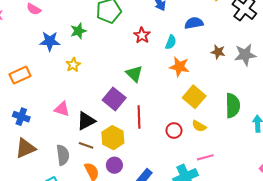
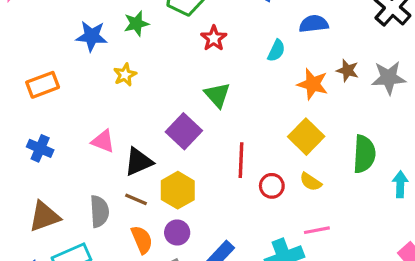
red star: (142, 35) -> (214, 38), moved
orange star: (179, 67) -> (313, 84), moved
red line: (139, 117) -> (241, 160), moved
brown triangle: (25, 148) -> (44, 216), moved

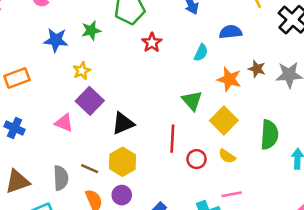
green triangle: (217, 95) -> (192, 100), moved
purple square: (184, 131) -> (90, 101), moved
black triangle: (139, 162) -> (123, 123), moved

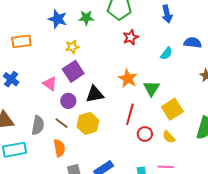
orange star: (229, 79) -> (128, 78), moved
purple circle: (122, 195) -> (68, 101), moved

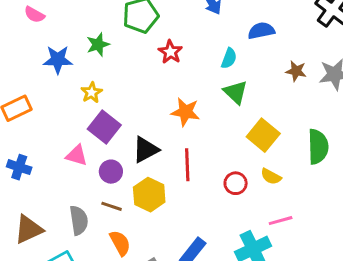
green triangle: (151, 88) -> (236, 92), moved
red line: (130, 114) -> (187, 165), moved

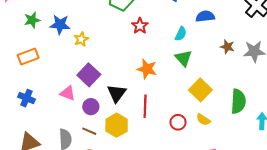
green star: (98, 45) -> (32, 20), moved
yellow star: (92, 93) -> (81, 39), moved
black triangle: (146, 150) -> (117, 93), turned -30

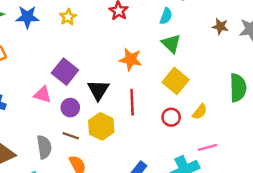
yellow star: (81, 39) -> (68, 17), moved
yellow square: (200, 90) -> (176, 81), moved
yellow semicircle: (203, 120) -> (200, 112), turned -80

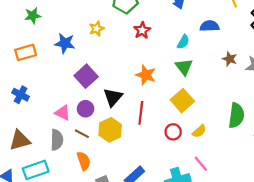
blue star: (27, 17) -> (65, 43), moved
pink triangle: (43, 94) -> (63, 113), moved
pink line: (208, 147) -> (201, 164), turned 56

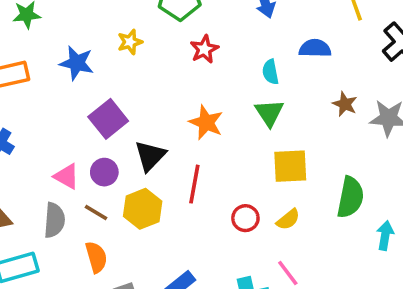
cyan semicircle: (183, 42) -> (270, 72), turned 136
yellow square: (182, 101) -> (290, 166), moved, turned 35

